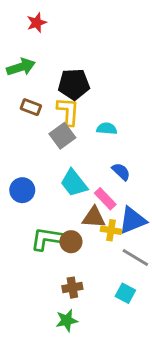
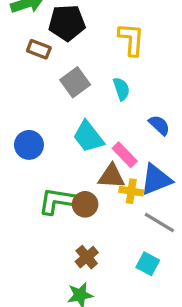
black pentagon: (74, 84) -> (67, 23), moved
yellow L-shape: (68, 111) -> (131, 39), moved
cyan semicircle: (107, 129) -> (121, 89), moved, turned 66
blue semicircle: (121, 172) -> (159, 125), moved
brown cross: (72, 288) -> (87, 257), turned -30

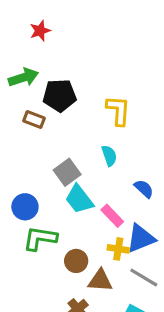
gray square: (75, 82) -> (67, 172), moved
brown triangle: (111, 176) -> (100, 281), moved
green L-shape: (57, 201) -> (40, 238), moved

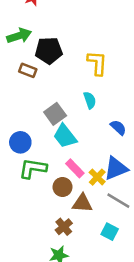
pink rectangle: (112, 216) -> (75, 168), moved
yellow cross: (118, 249) -> (97, 177), turned 35

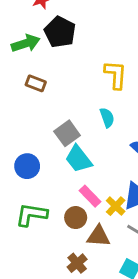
black pentagon: (49, 51) -> (60, 32), moved, turned 30
green L-shape: (33, 168) -> (31, 215), moved

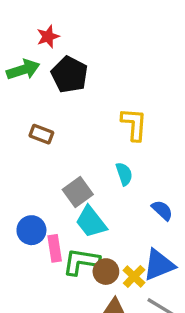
green arrow: (26, 43) -> (23, 70), moved
pink rectangle: (90, 196) -> (55, 248), moved, turned 35
green L-shape: (31, 215) -> (81, 262), moved
brown circle: (76, 218) -> (106, 272), moved

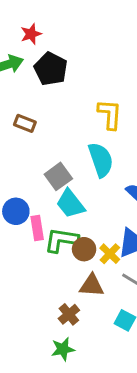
cyan semicircle: (124, 174) -> (101, 160), size x1.6

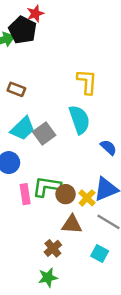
red star: (31, 34) -> (35, 14), moved
black pentagon: (51, 69) -> (23, 30), moved
cyan trapezoid: (70, 204) -> (23, 128), moved, turned -96
pink rectangle: (37, 228) -> (25, 194), moved

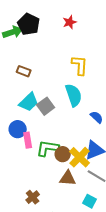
red star: (35, 14) -> (70, 22), moved
pink rectangle: (25, 194) -> (28, 140), moved
yellow cross: (87, 198) -> (80, 157), size x1.5
brown cross: (53, 248) -> (33, 197), moved

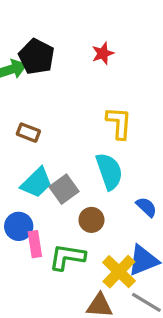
brown circle: (63, 154) -> (91, 220), moved

